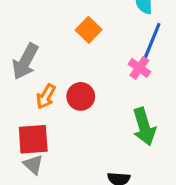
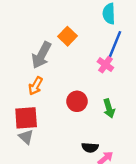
gray arrow: (25, 62) -> (41, 55), moved
red circle: (81, 96) -> (77, 101), moved
green arrow: (144, 127) -> (109, 108), size x0.7

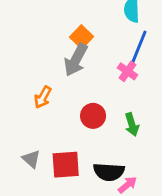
gray arrow: (41, 55) -> (76, 60), moved
red square: (26, 118) -> (66, 165), moved
black semicircle: (90, 148) -> (109, 172), size x1.5

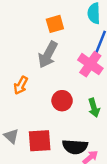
orange square: (82, 37) -> (55, 24), moved, turned 30
pink cross: (127, 71) -> (90, 64), size x1.5

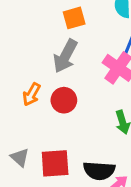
red circle: (62, 101) -> (64, 100), moved

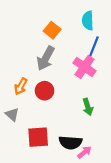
orange square: (74, 18) -> (52, 30), turned -35
gray triangle: (20, 157) -> (12, 114), moved

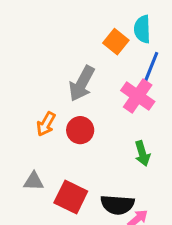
orange square: (52, 30) -> (116, 42), moved
gray triangle: (12, 114) -> (34, 181), moved, turned -40
red square: (38, 137) -> (71, 197), turned 30

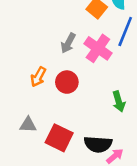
gray arrow: (82, 84) -> (68, 43), size x0.7
pink cross: (138, 96) -> (98, 48), moved

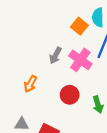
red circle: (67, 82) -> (70, 95), moved

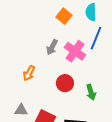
orange square: (79, 26) -> (64, 16), moved

